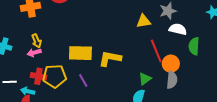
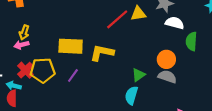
yellow arrow: (37, 41) -> (24, 32), turned 40
red line: (156, 51) -> (117, 19), moved, turned 70
red cross: (38, 76) -> (25, 70), turned 35
gray semicircle: (172, 80) -> (167, 77), turned -78
purple line: (83, 81) -> (73, 76), turned 64

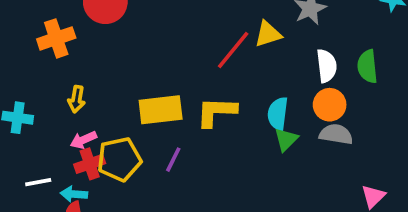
white semicircle: (175, 23) -> (327, 66), moved, turned 78
pink arrow: (21, 45) -> (83, 140), moved
red cross: (25, 70) -> (90, 164), turned 35
cyan semicircle: (131, 95) -> (278, 114), moved

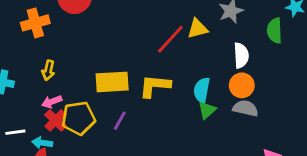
green semicircle: (367, 66) -> (275, 31), moved
red cross: (90, 164) -> (56, 120), turned -30

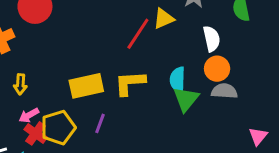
green triangle: (207, 110) -> (186, 99), size x1.4

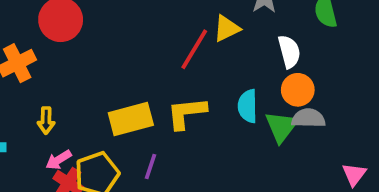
green triangle: (186, 99) -> (282, 127), moved

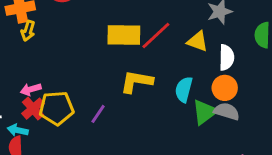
yellow triangle: (227, 28) -> (198, 41), moved, turned 30
yellow rectangle: (131, 119) -> (124, 35), moved
yellow arrow: (46, 120) -> (28, 31), moved

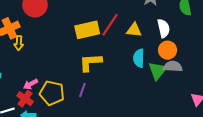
yellow triangle: (198, 41) -> (134, 30), moved
yellow L-shape: (136, 82) -> (90, 62), moved
yellow pentagon: (56, 108) -> (52, 93), turned 30
red cross: (33, 109) -> (25, 99), moved

